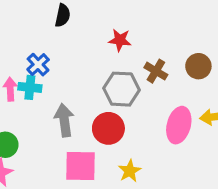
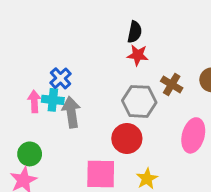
black semicircle: (63, 15) -> (135, 32), moved
gray arrow: (64, 120) -> (71, 112), moved

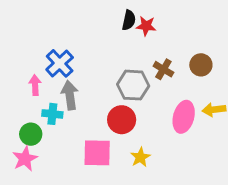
red star: (138, 55) -> (146, 26), moved
blue cross: (60, 78) -> (60, 63), size x1.4
cyan cross: (53, 100) -> (52, 114), moved

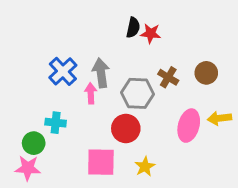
pink arrow: (35, 85) -> (91, 93), moved
gray arrow: (70, 95) -> (101, 73), moved
pink star: (25, 159) -> (28, 168), turned 30

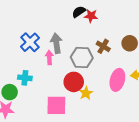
black semicircle: (133, 28) -> (79, 12), turned -136
yellow star: (145, 167) -> (86, 93), moved

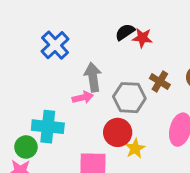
blue cross: (30, 42) -> (55, 45), moved
pink arrow: (49, 58) -> (83, 98), turned 80
cyan cross: (25, 78) -> (48, 127), size x1.5

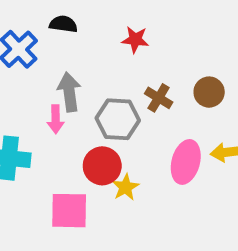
black semicircle: (125, 32) -> (63, 24), moved, turned 42
pink arrow: (83, 98) -> (56, 119), turned 102

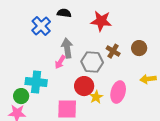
red star: (135, 40) -> (101, 21), size x1.5
pink arrow: (56, 119) -> (60, 62), turned 32
pink ellipse: (186, 162) -> (118, 92), moved

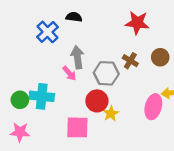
red star: (101, 21) -> (137, 23), moved
pink arrow: (60, 62) -> (69, 73), turned -72
pink ellipse: (118, 92) -> (153, 107), moved
green circle: (21, 96) -> (20, 100), moved

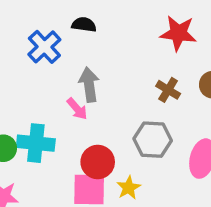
gray hexagon: (106, 73) -> (153, 140), moved
red circle: (97, 101) -> (98, 162), moved
yellow star: (111, 114) -> (129, 188), moved

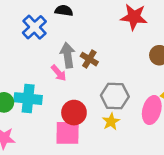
brown cross: (168, 90) -> (89, 59), moved
yellow star: (129, 188) -> (111, 121), moved

